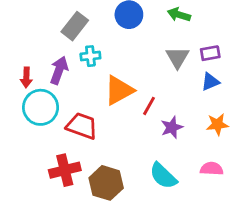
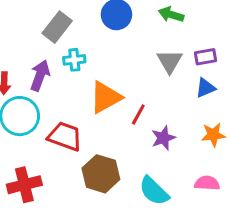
red cross: (65, 170) -> (24, 185), moved
brown hexagon: (106, 183) -> (101, 174), moved

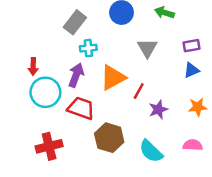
gray triangle: (170, 61) -> (147, 48), moved
purple arrow: (40, 75) -> (76, 75), moved

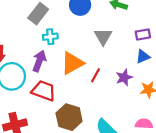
purple star: (158, 109) -> (124, 77), moved

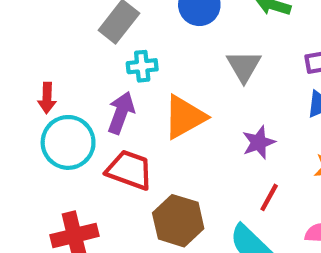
red line: (95, 75) -> (269, 197), moved
purple star: (124, 77) -> (259, 142), moved

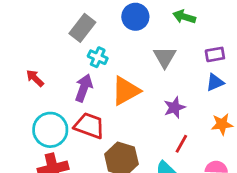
cyan cross: (142, 66) -> (98, 57), turned 30
red arrow: (47, 98) -> (35, 78), turned 132
cyan circle: (68, 142) -> (50, 130), moved

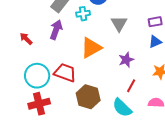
cyan cross: (98, 57) -> (83, 14), moved, turned -32
purple arrow: (84, 88) -> (56, 30), moved

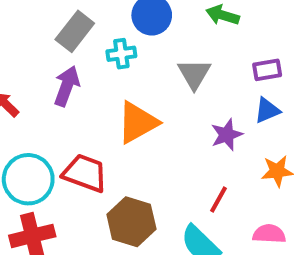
purple star: (126, 60) -> (227, 135), moved

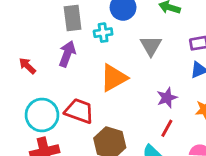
gray rectangle: (75, 31) -> (73, 18), turned -45
purple star: (227, 135) -> (167, 98), moved

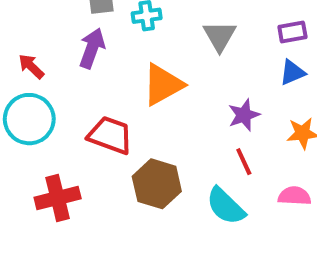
cyan circle: (42, 115) -> (29, 119), moved
red line: (167, 128) -> (244, 162), turned -54

